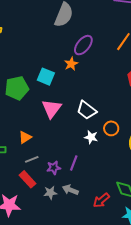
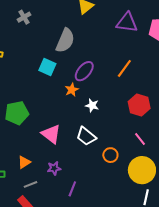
cyan square: (46, 77) -> (47, 67), moved
pink triangle: (51, 109) -> (51, 134), turned -30
white star: (91, 137) -> (92, 105), moved
purple star: (54, 168) -> (54, 168), moved

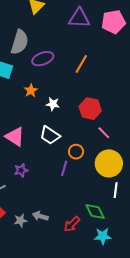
purple ellipse: (84, 71) -> (43, 59), moved, turned 35
red hexagon: (139, 105) -> (90, 109), moved
purple line: (72, 189) -> (64, 168), moved

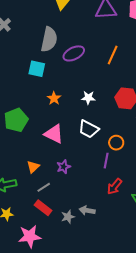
orange star: (31, 90) -> (54, 98), moved
red arrow: (72, 224) -> (115, 187), moved

